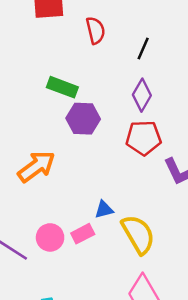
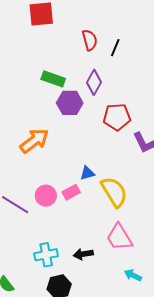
red semicircle: (96, 30) -> (90, 40), moved
purple diamond: (142, 95) -> (94, 82), moved

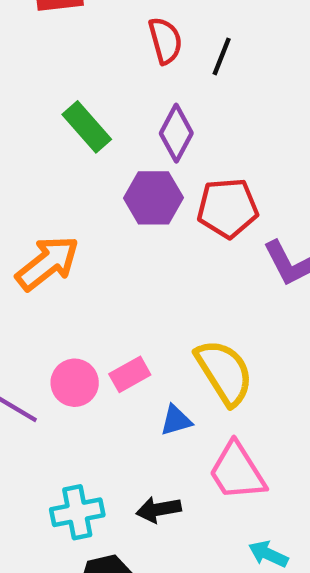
green rectangle: (53, 79) -> (87, 127), turned 30
purple hexagon: (70, 103) -> (154, 198), moved
blue triangle: (87, 173) -> (176, 420), moved

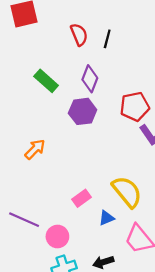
red pentagon: (228, 208) -> (135, 107), moved
orange arrow: (47, 263) -> (35, 149), size x0.7
pink circle: (75, 383) -> (57, 236), moved

